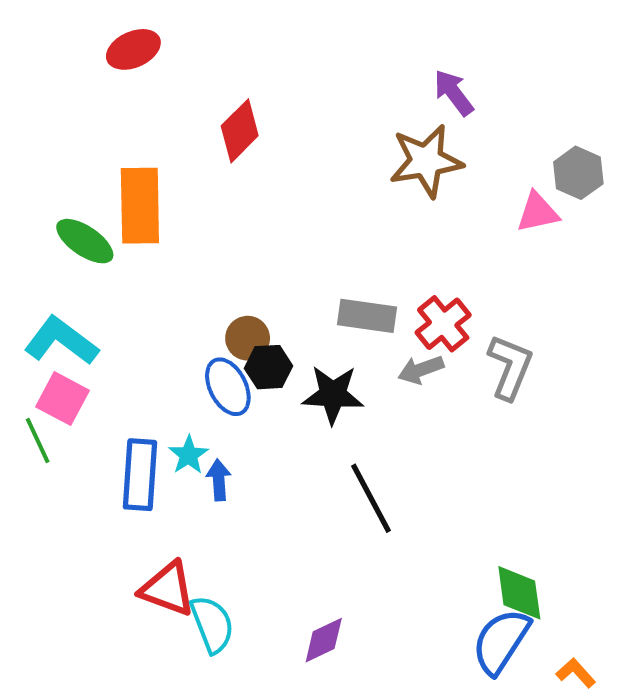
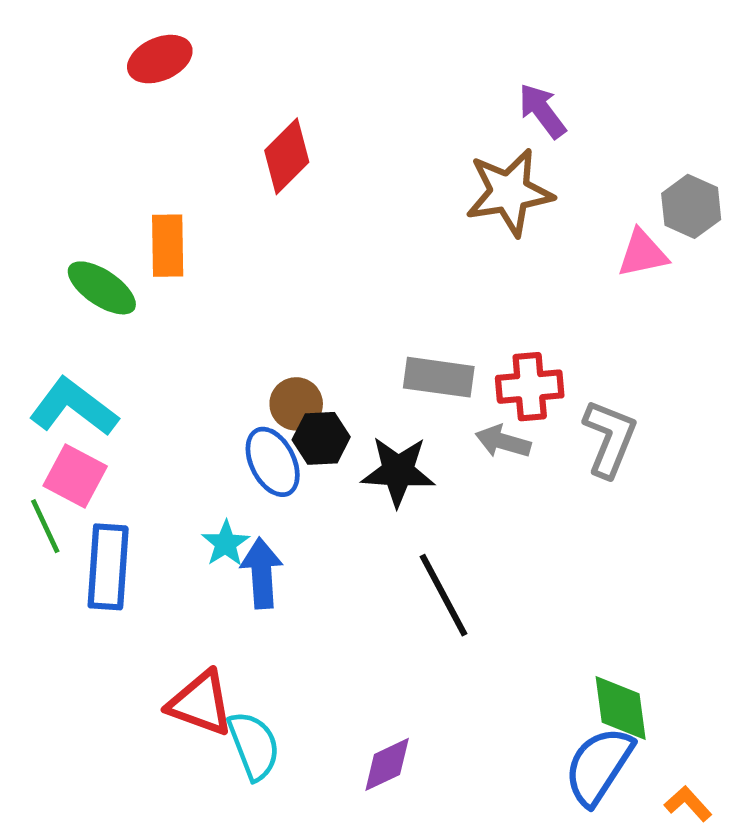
orange rectangle: (140, 206) -> (168, 246), size x0.7
red cross: (443, 324) -> (530, 387), turned 34
gray arrow: (421, 370) -> (503, 442), turned 36
blue rectangle: (140, 475) -> (108, 567), moved
blue arrow: (219, 480) -> (262, 573), size x1.4

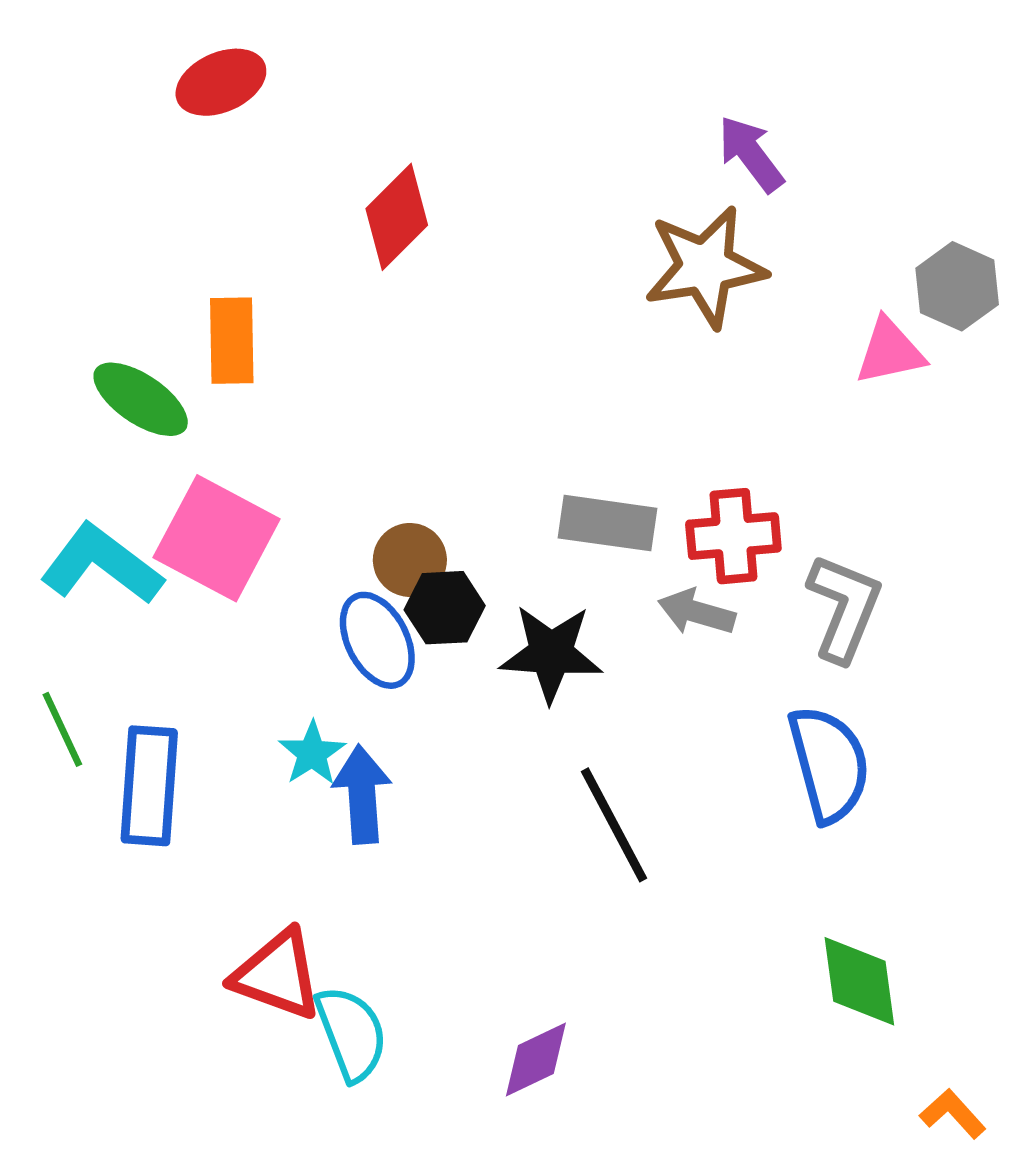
pink square: (75, 476) -> (217, 538), moved, size x1.4
blue semicircle: (599, 766) -> (829, 764), moved, turned 132

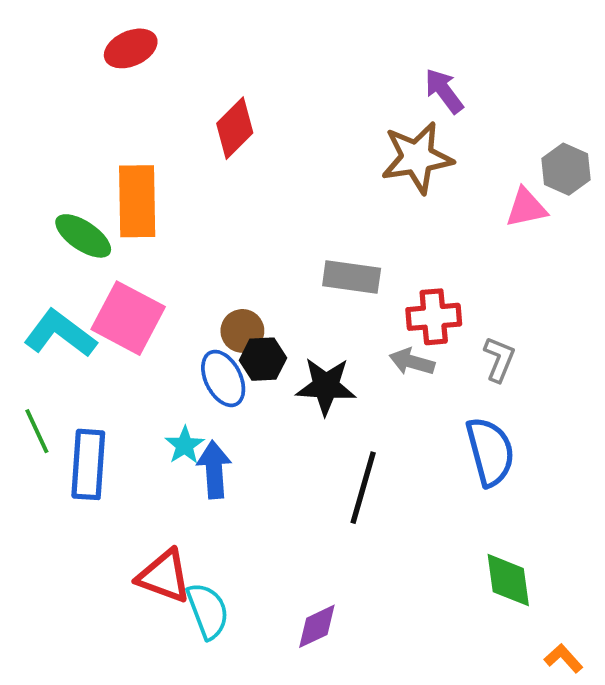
orange rectangle: (232, 341) -> (137, 201), size x1.4
gray rectangle: (607, 523) -> (352, 277), moved
gray L-shape: (844, 608) -> (499, 359), size x0.7
black line: (614, 825) -> (363, 488), turned 44

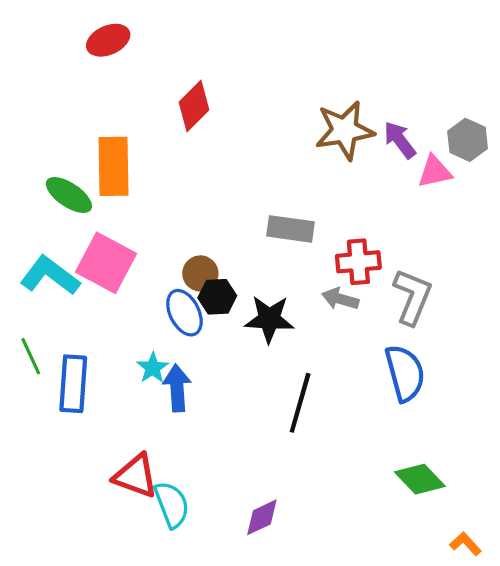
purple arrow: (444, 91) -> (400, 140), moved
gray L-shape: (499, 359) -> (412, 297), size x1.5
green diamond: (508, 580) -> (420, 479), turned -36

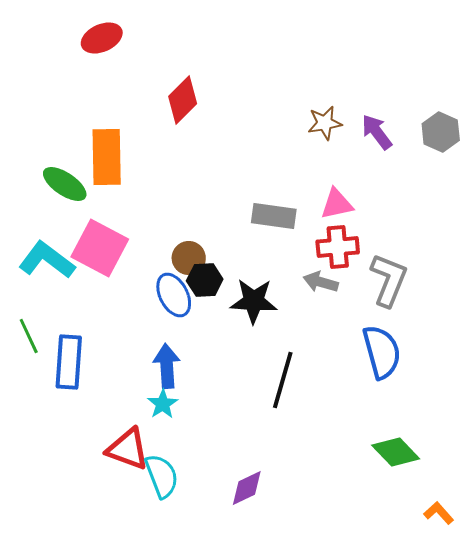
brown star: (345, 130) -> (325, 123), size x0.6
pink triangle: (435, 172) -> (337, 204), moved
cyan star: (153, 368) -> (163, 404), moved

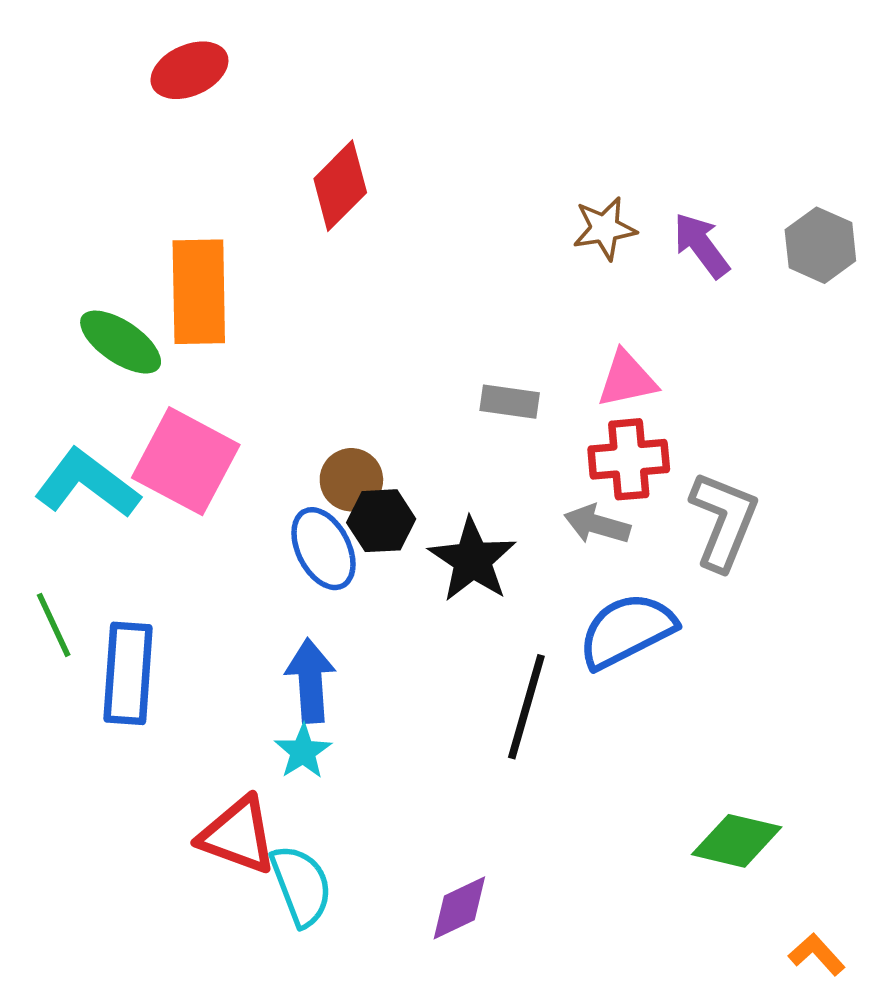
gray rectangle: (274, 216) -> (510, 402), size x0.7
black star: (254, 301) -> (472, 560), turned 30
blue semicircle: (382, 352) -> (627, 631), moved, turned -102
green diamond: (396, 452) -> (737, 841), turned -33

